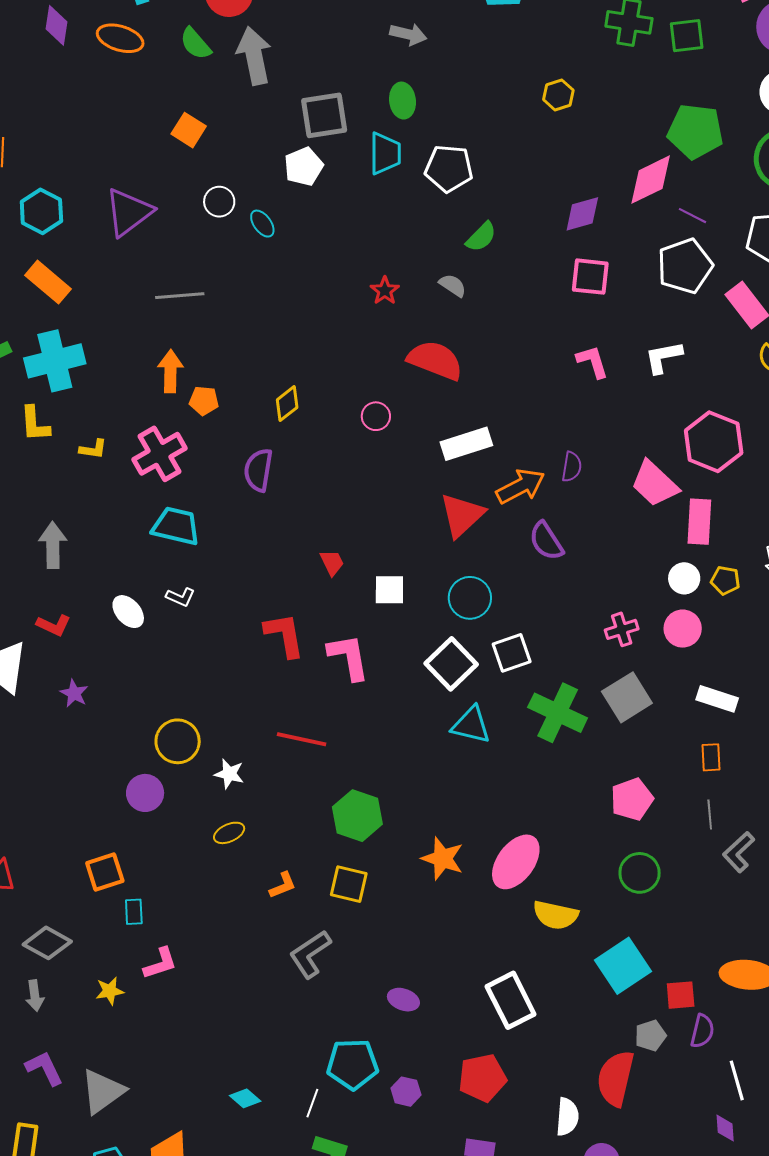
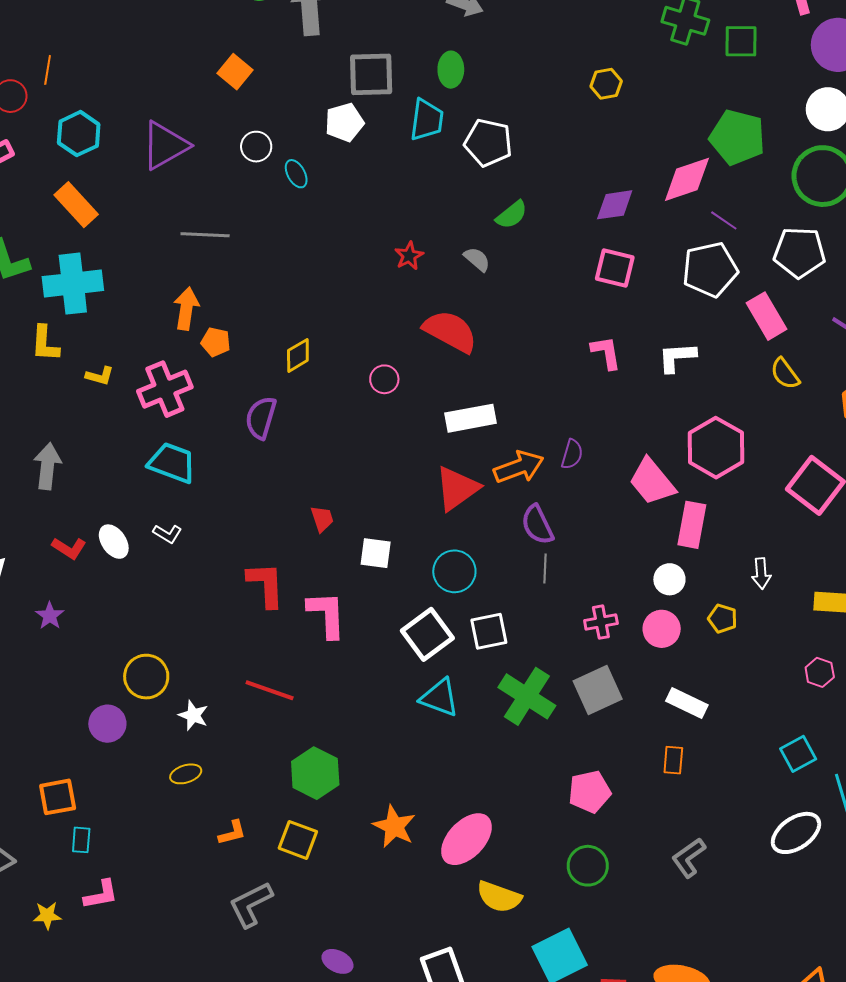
yellow pentagon: (725, 580) -> (723, 619), moved
red L-shape: (54, 625) -> (69, 548), moved
gray line: (710, 814) -> (545, 568), moved

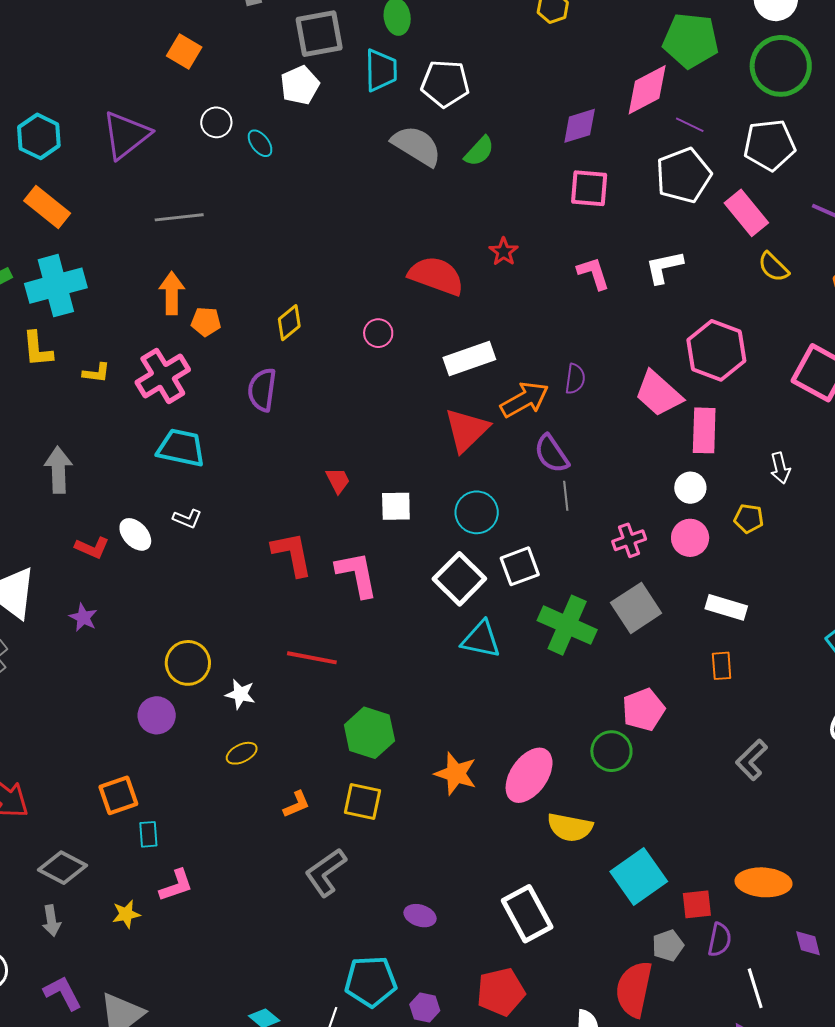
red star: (409, 256) -> (504, 252), moved
gray semicircle: (477, 259) -> (417, 146), moved, size x1.8
green circle: (588, 866) -> (611, 751), moved

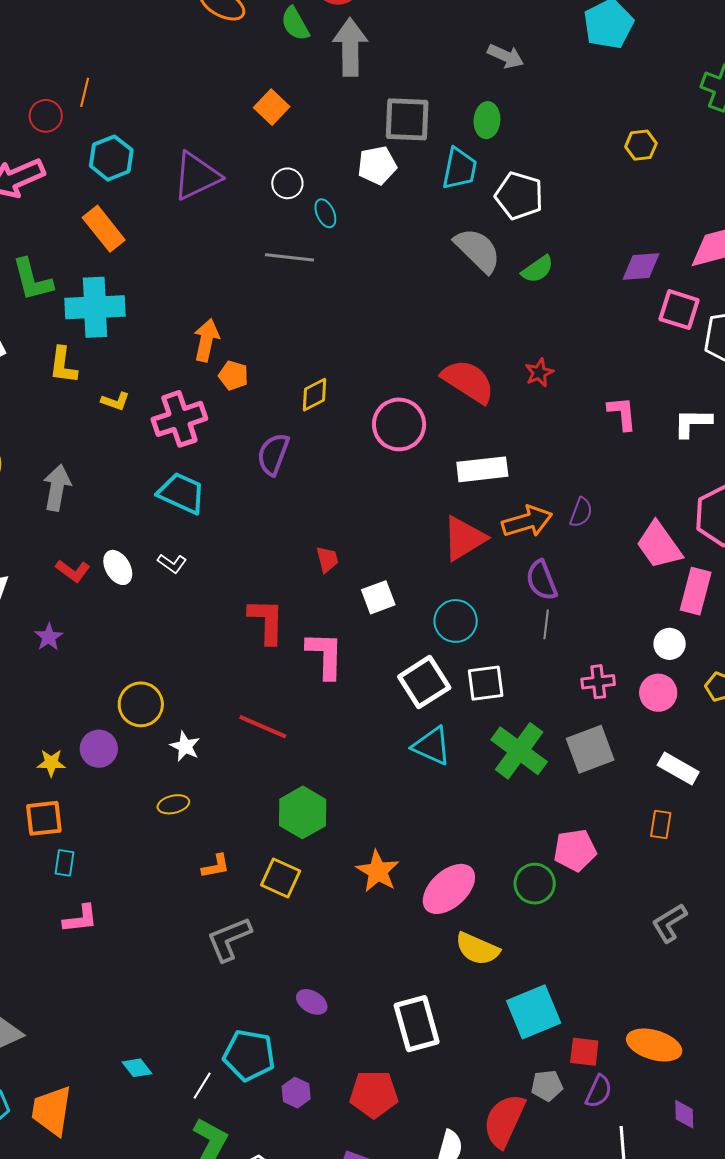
pink square: (589, 188) -> (679, 310), moved
gray line: (179, 217) -> (289, 257), moved
pink circle: (378, 333) -> (399, 424), size x1.8
white square: (396, 506) -> (378, 597), turned -32
yellow star: (126, 914) -> (51, 763), moved

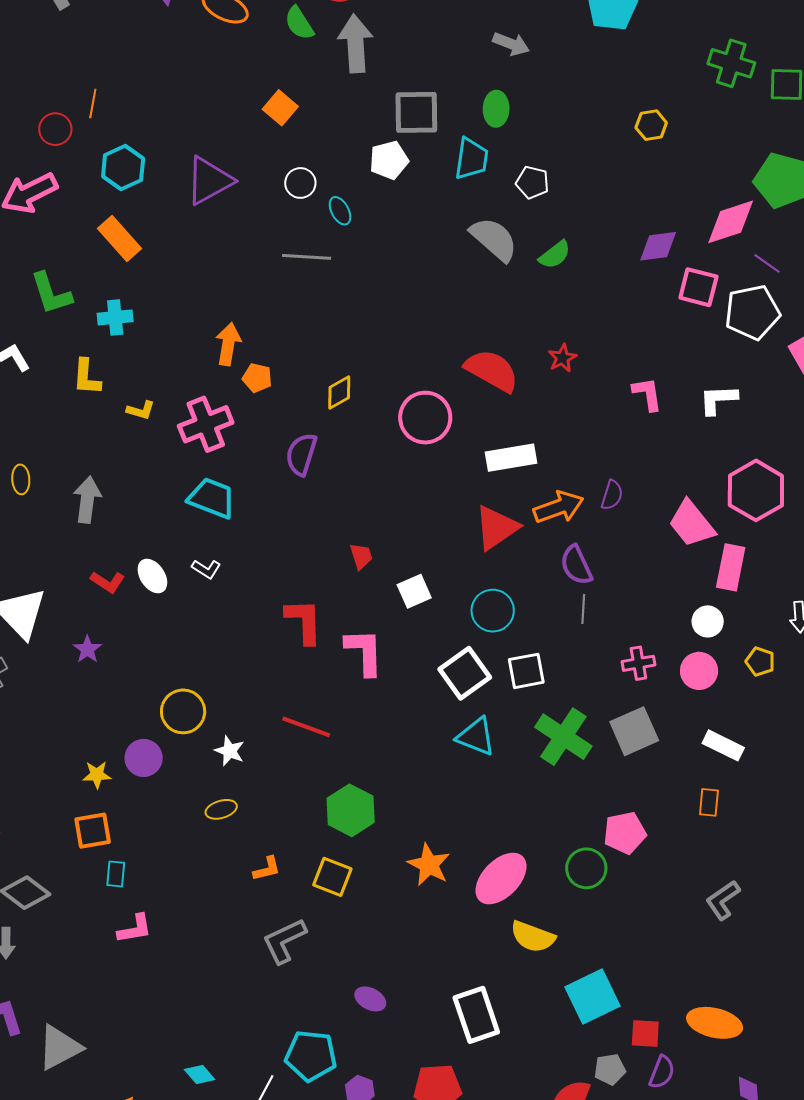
white pentagon: (519, 196) -> (532, 182), size x0.7
cyan cross: (95, 307) -> (115, 317), size x0.6

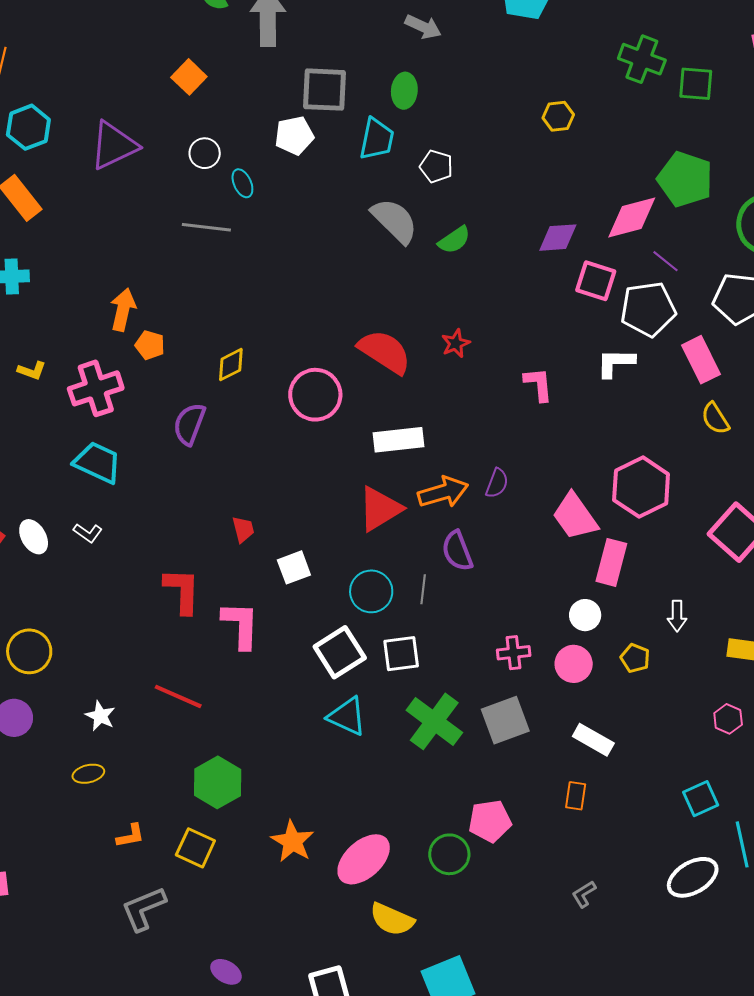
white L-shape: (718, 400) -> (616, 363), moved
gray line: (583, 609) -> (423, 589), moved
yellow circle: (183, 711) -> (29, 651), moved
gray L-shape: (723, 900) -> (584, 894), size x0.7

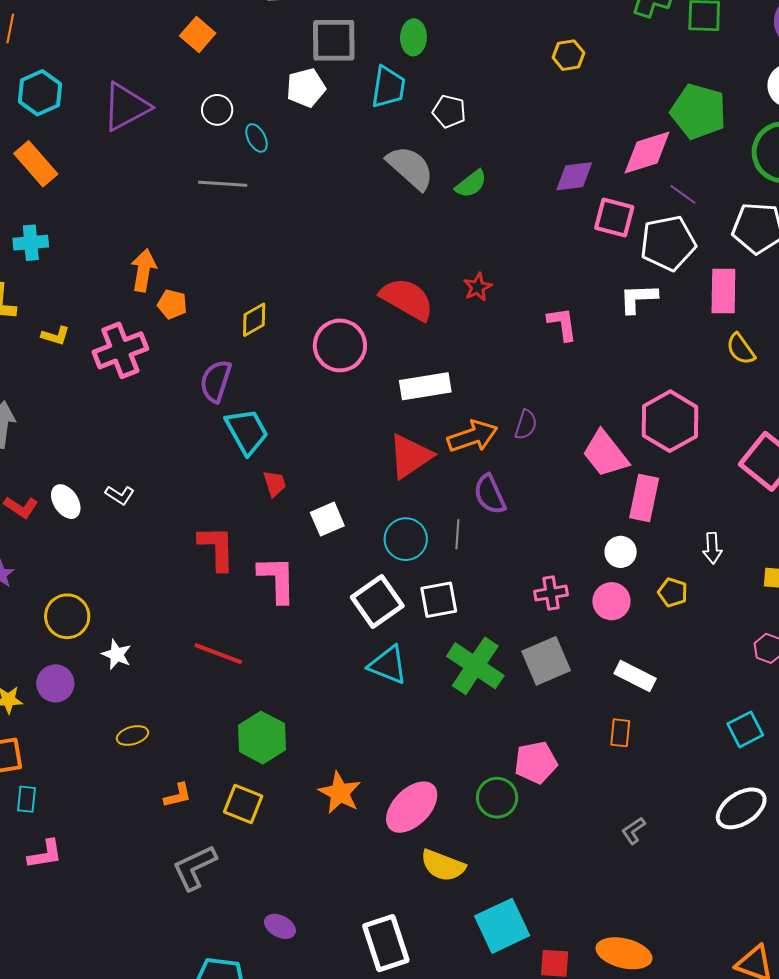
pink rectangle: (701, 360) -> (723, 291), turned 30
cyan trapezoid: (98, 463) -> (247, 431), moved, turned 39
white star: (100, 716) -> (117, 654), moved

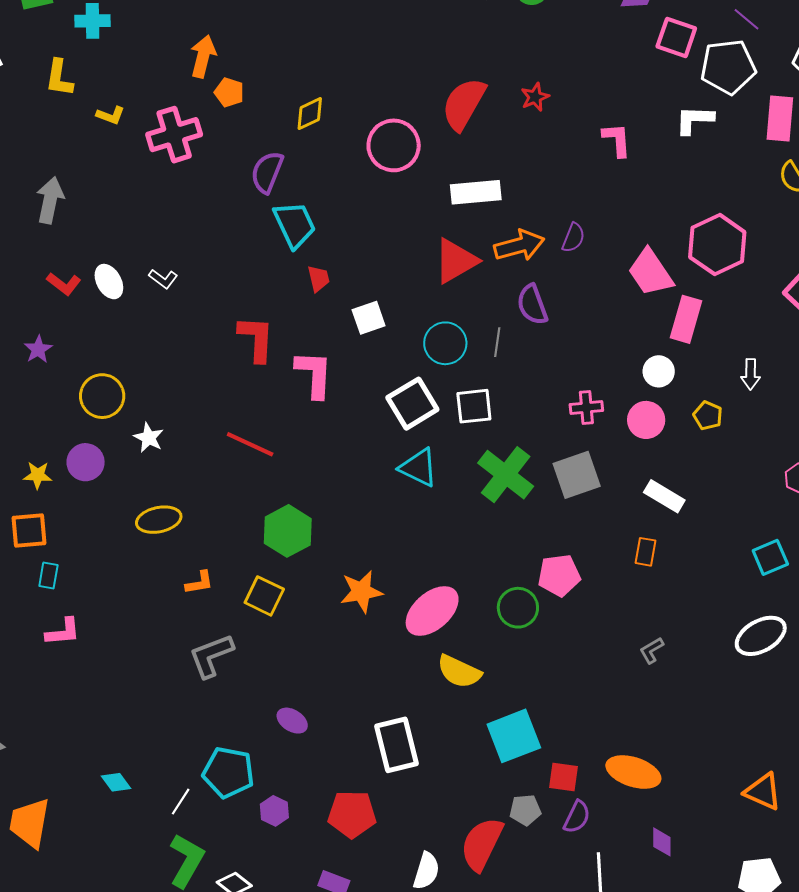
red semicircle: (407, 299) -> (464, 104), turned -94
yellow ellipse: (132, 735) -> (159, 520), size x1.4
orange star: (340, 793) -> (361, 592), turned 30

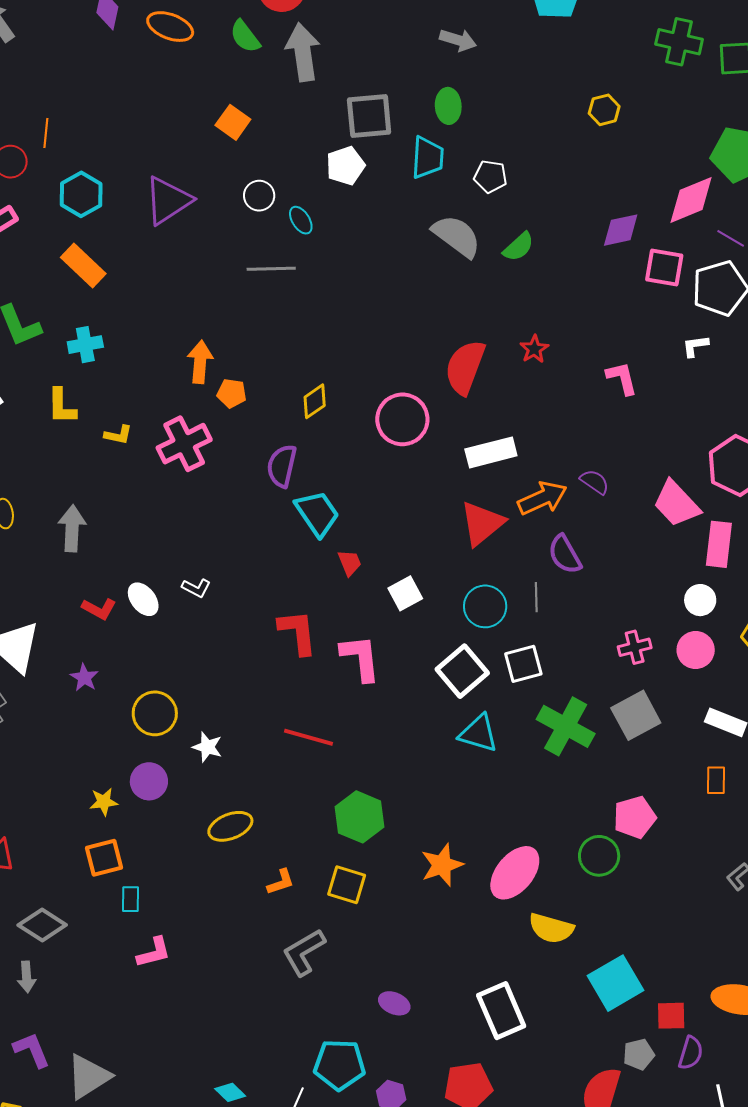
white L-shape: (694, 120) -> (695, 346), size x0.7
purple semicircle: (573, 238) -> (595, 482), turned -68

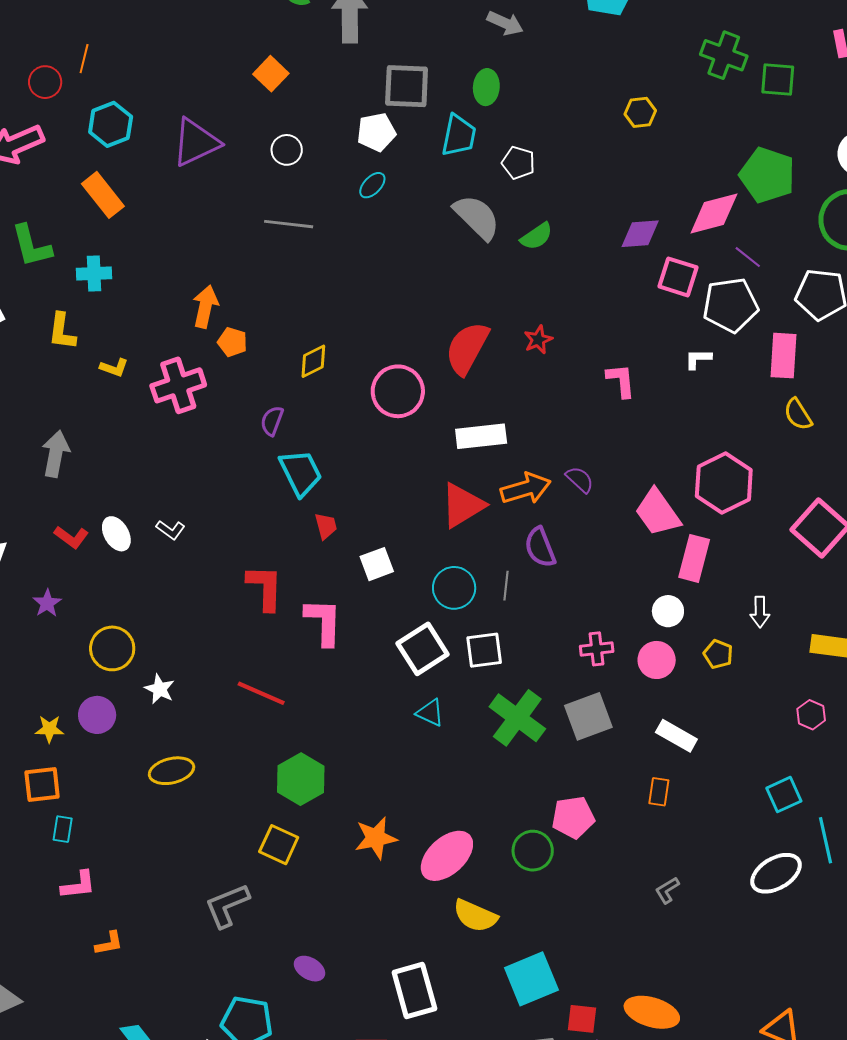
cyan ellipse: (301, 220) -> (372, 185), moved, turned 68
purple semicircle: (282, 466) -> (272, 421), size x0.7
cyan triangle: (479, 733) -> (430, 713), size x0.7
orange L-shape: (281, 882) -> (109, 943), moved

